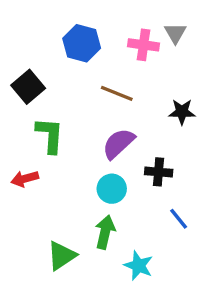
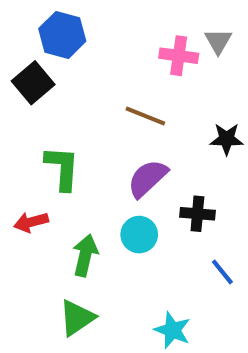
blue hexagon: (82, 43) -> (62, 35), moved
black square: (28, 87) -> (33, 83), moved
green arrow: (105, 232) -> (85, 255), moved

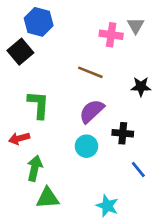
green arrow: (85, 255) -> (35, 168), moved
green triangle: (77, 318) -> (48, 198), turned 30

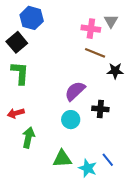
brown line: (90, 72) -> (95, 53), moved
green L-shape: (39, 105) -> (20, 73), moved
blue line: (138, 169) -> (108, 160), moved
green triangle: (48, 198) -> (62, 159), moved

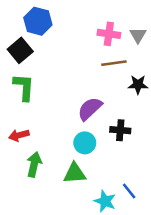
gray triangle: (111, 21) -> (138, 35), moved
brown line: (95, 53) -> (114, 63), turned -30
green triangle: (62, 159) -> (75, 173), moved

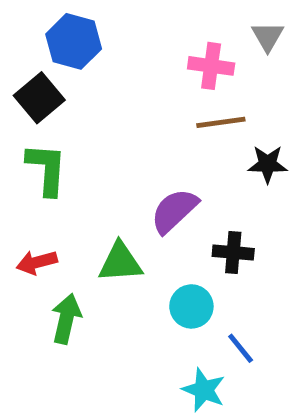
gray triangle: (138, 35) -> (268, 36), moved
cyan circle: (85, 143) -> (191, 306), moved
green triangle: (75, 173) -> (120, 262), moved
blue line: (129, 191) -> (241, 348), moved

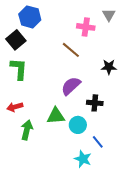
brown line: (221, 122) -> (71, 50), moved, turned 48
green triangle: (120, 262) -> (56, 116), moved

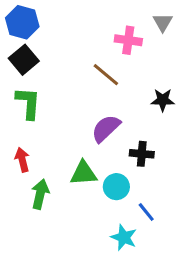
blue hexagon: (30, 17) -> (22, 22), moved
red arrow: (15, 107) -> (22, 160), turned 91

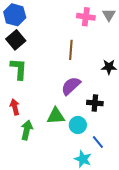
pink cross: (128, 40) -> (86, 17), moved
brown line: (106, 75) -> (71, 50), turned 54

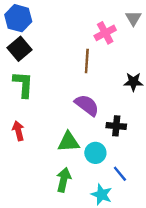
pink cross: (86, 17) -> (105, 33), moved, turned -36
purple semicircle: (71, 86) -> (87, 105), turned 80
green arrow: (27, 130) -> (64, 180), moved

